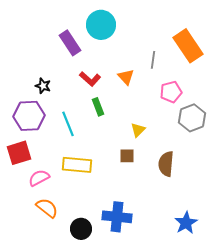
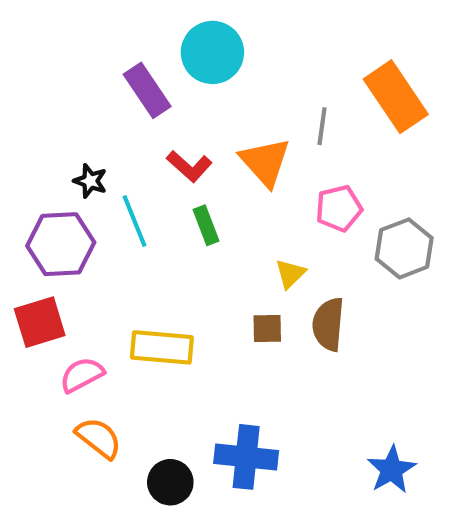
orange triangle: (126, 77) -> (265, 162), size x1.5
pink pentagon: (171, 92) -> (339, 208), moved
cyan line: (68, 124) -> (134, 221), moved
brown semicircle: (166, 164) -> (328, 324), moved

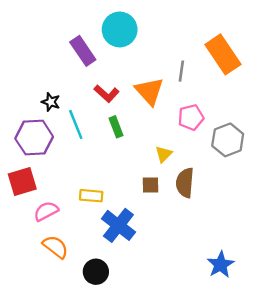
yellow rectangle: (162, 347) -> (91, 196), size x0.7
blue cross: (246, 457) -> (118, 225), moved, turned 32

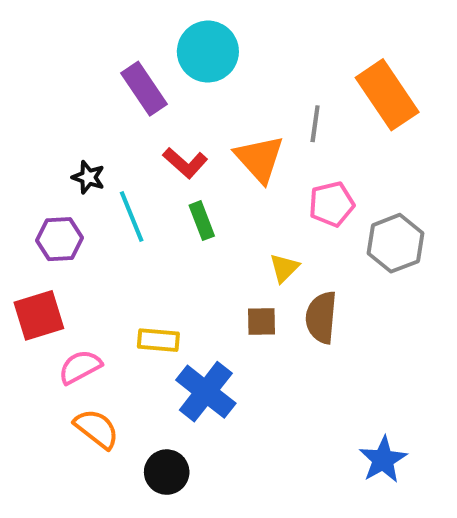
purple hexagon: (34, 138) -> (59, 239), size x0.7

